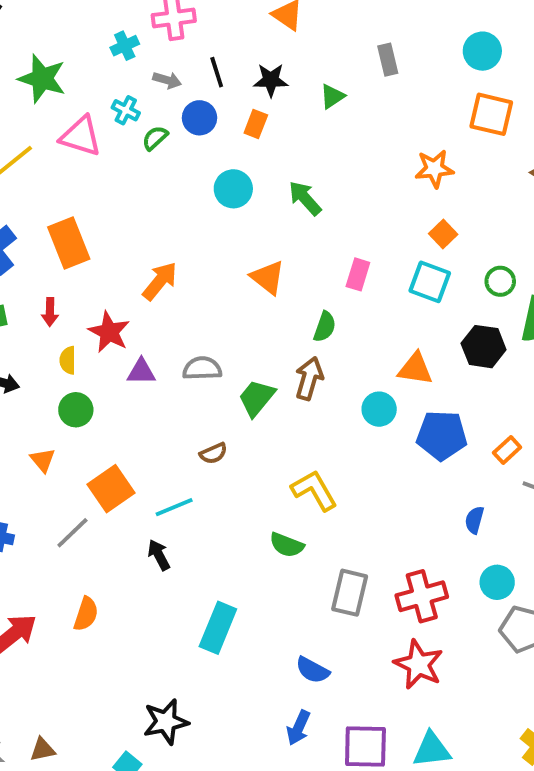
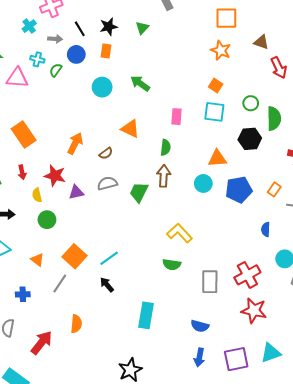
orange star: (434, 169) -> (221, 50), moved, turned -30
brown semicircle: (213, 453) -> (106, 153), moved
orange triangle: (43, 460) -> (37, 260), moved

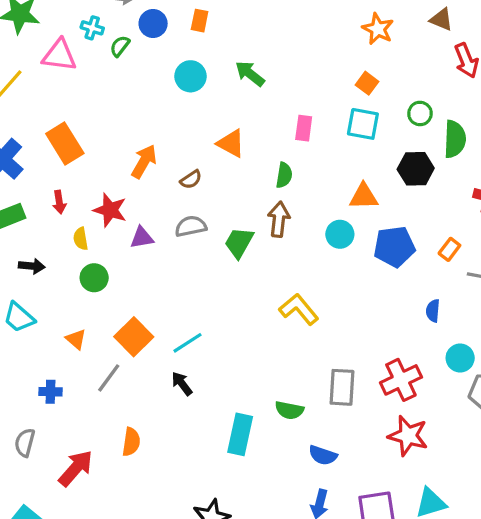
green semicircle: (172, 264) -> (289, 410), moved

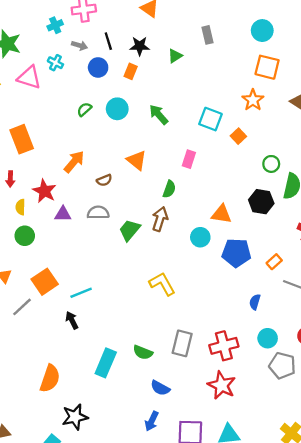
green semicircle: (120, 46) -> (84, 109), moved
cyan square: (363, 124) -> (210, 119), moved
orange semicircle: (131, 442) -> (50, 378), moved, size x1.4

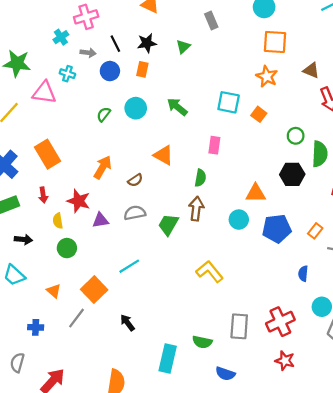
cyan line: (81, 293) -> (129, 266), moved
red star: (222, 385) -> (285, 361), size x0.7

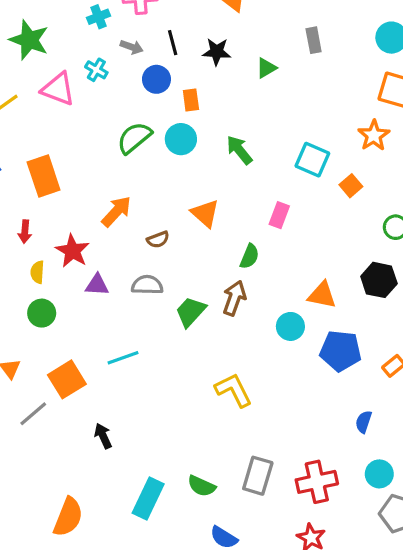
orange rectangle: (142, 69) -> (191, 100), moved, turned -32
green semicircle: (104, 114) -> (134, 138), size x1.6

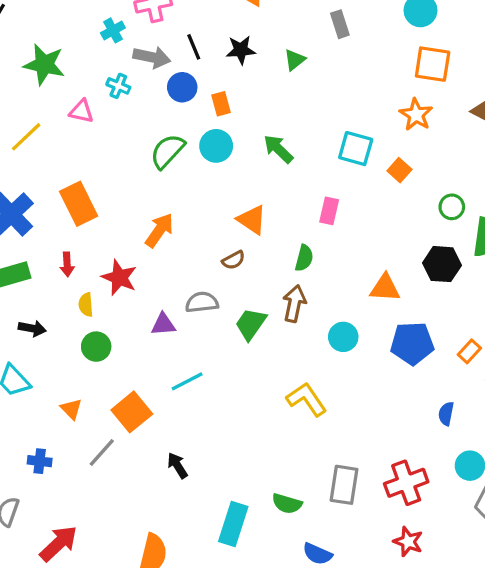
gray arrow: (132, 47) -> (152, 57), size x1.5
pink triangle: (58, 89) -> (81, 111), size x0.7
brown semicircle: (158, 240) -> (234, 260), moved
purple triangle: (97, 285) -> (163, 324), moved
cyan circle: (290, 326) -> (343, 337), moved

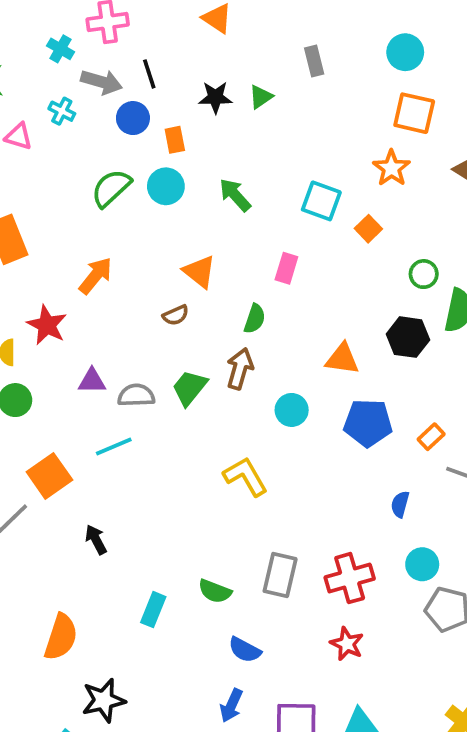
cyan cross: (113, 30) -> (61, 49), turned -35
black star: (241, 50) -> (215, 97), moved
gray semicircle: (202, 302) -> (136, 395), moved
cyan rectangle: (233, 524) -> (153, 610), size x0.7

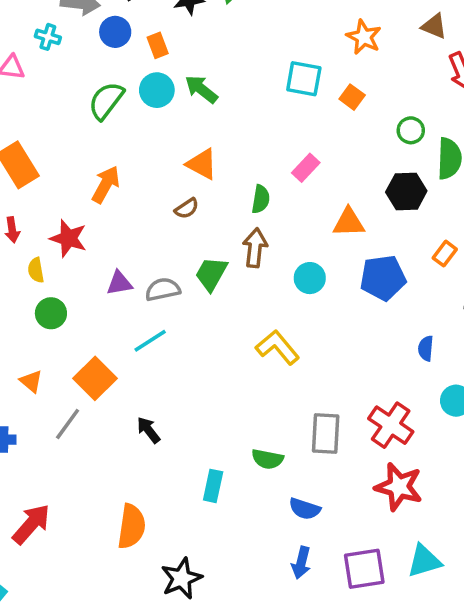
green arrow: (235, 195) -> (201, 89), moved
pink rectangle: (286, 268) -> (306, 168), moved, turned 36
orange rectangle: (431, 437) -> (445, 254), moved
red cross: (350, 578) -> (391, 425), turned -30
red star: (347, 644) -> (399, 487), size x1.5

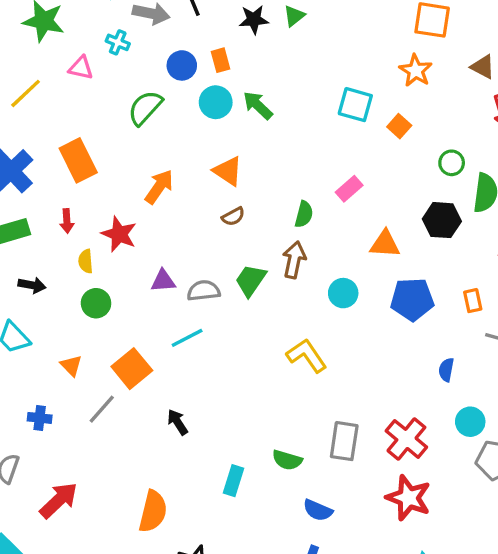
blue circle: (115, 32) -> (182, 65), moved
green semicircle: (106, 101) -> (145, 108), moved
orange triangle: (202, 164) -> (228, 171), moved
orange rectangle: (445, 254) -> (473, 301), moved, turned -55

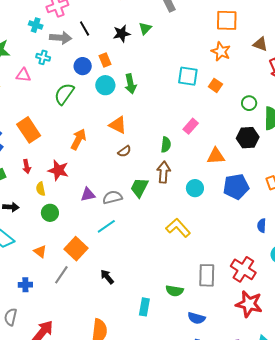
green arrow: (258, 105) -> (130, 84), turned -138

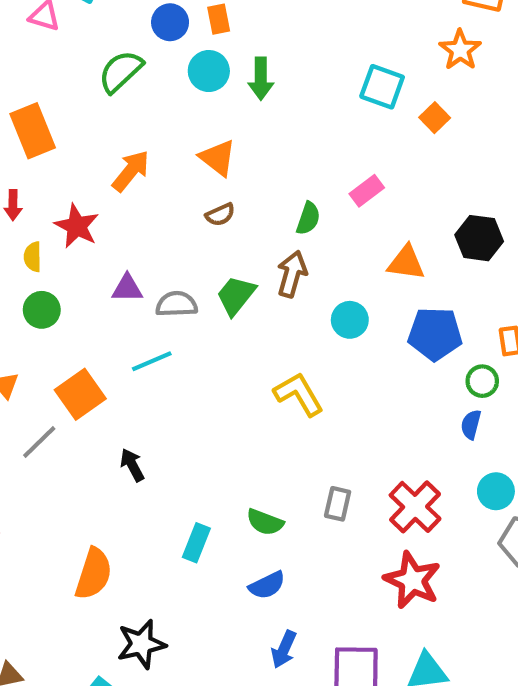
green circle: (249, 103) -> (482, 381), moved
gray rectangle: (207, 275) -> (338, 504), size x0.7
blue semicircle: (196, 318) -> (267, 585), moved, turned -54

